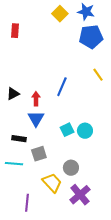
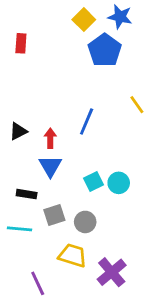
blue pentagon: (91, 37) -> (105, 50), moved, turned -30
gray circle: (71, 168) -> (85, 222), moved
yellow trapezoid: (52, 183) -> (73, 255), turned -30
purple line: (27, 203) -> (38, 283), turned -30

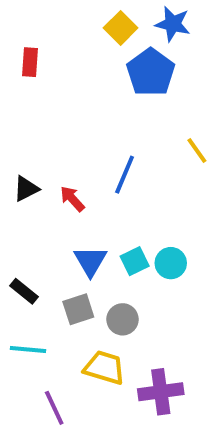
red arrow: (50, 138) -> (72, 199), turned -42
blue triangle: (50, 166) -> (90, 261), moved
black rectangle: (27, 194) -> (24, 291), moved, turned 30
cyan line: (20, 229) -> (28, 349), moved
purple cross: (112, 272) -> (161, 392), turned 32

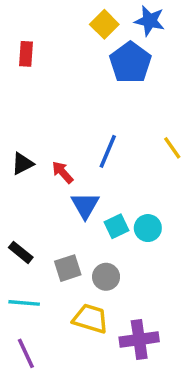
yellow line: (197, 151) -> (172, 148), moved
blue triangle: (90, 261) -> (85, 205), moved
purple line: (54, 408) -> (26, 353), moved

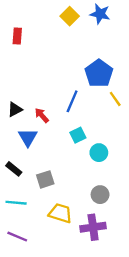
blue pentagon: (130, 63) -> (99, 73), moved
blue triangle: (85, 205) -> (28, 137), moved
cyan square: (116, 226) -> (78, 135), moved
gray circle: (106, 277) -> (100, 195), moved
purple line: (26, 353) -> (17, 237), turned -42

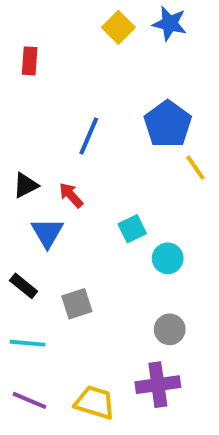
blue line: (72, 101) -> (89, 136), moved
yellow trapezoid: (60, 213) -> (95, 402), moved

